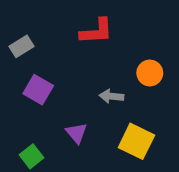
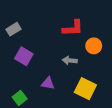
red L-shape: (96, 31) -> (73, 28), moved
purple triangle: (76, 133) -> (48, 83), turned -40

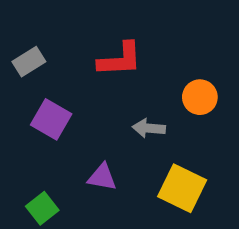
red L-shape: (73, 28) -> (120, 59), moved

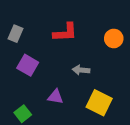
gray rectangle: (29, 62) -> (16, 34), turned -35
orange circle: (200, 97) -> (114, 38), moved

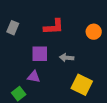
purple square: (28, 65) -> (40, 54), moved, turned -30
purple triangle: (56, 97) -> (34, 77), moved

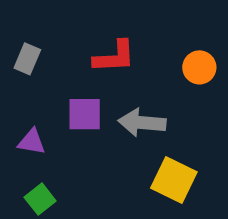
gray arrow: (67, 58) -> (142, 123), size x1.5
purple triangle: (34, 77) -> (32, 142), moved

